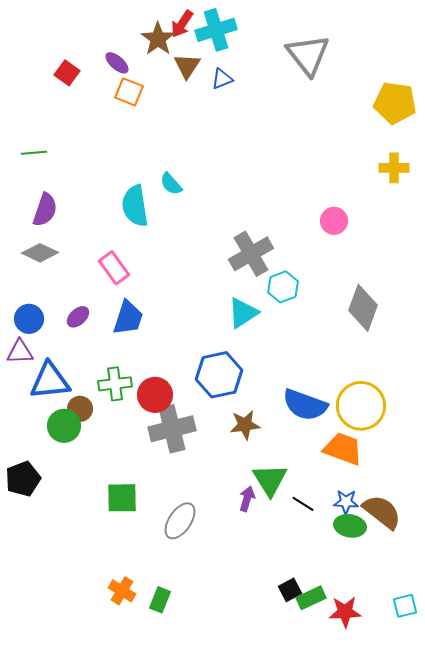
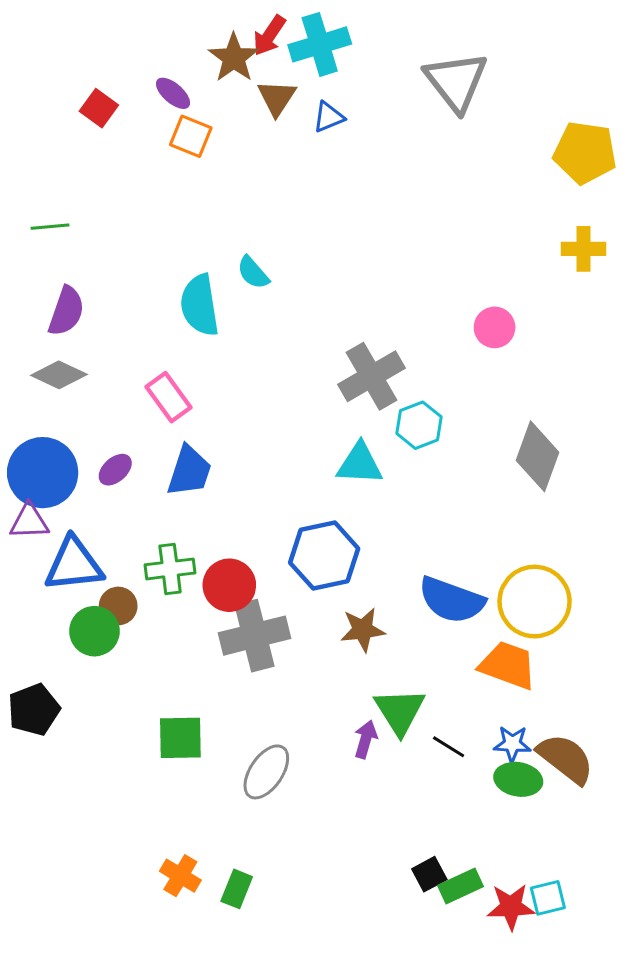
cyan triangle: (243, 313) -> (360, 464), turned 36
blue circle: (29, 319) -> (43, 473), size x1.6
cyan square: (405, 606) -> (548, 898), moved

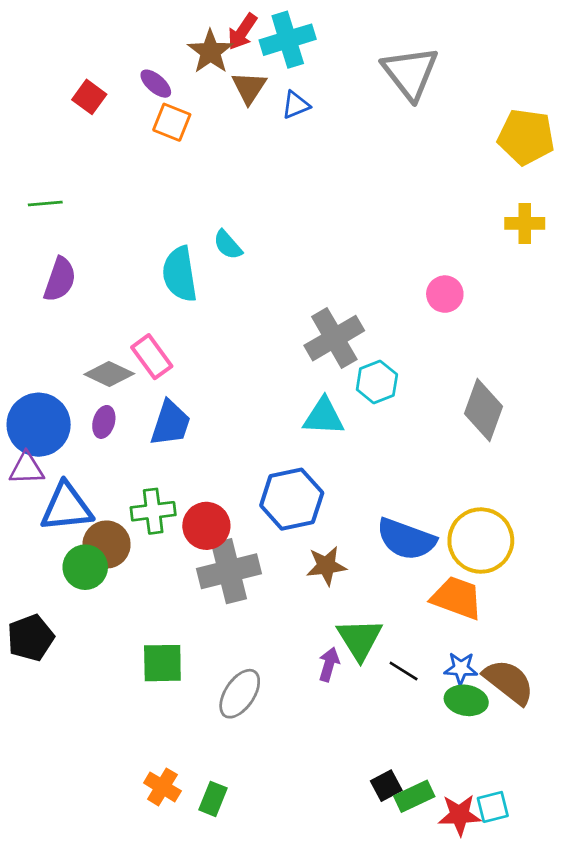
gray diamond: (59, 375) -> (109, 374), moved
purple ellipse: (115, 470) -> (104, 422), turned -32
brown circle: (118, 606) -> (106, 545), size x1.4

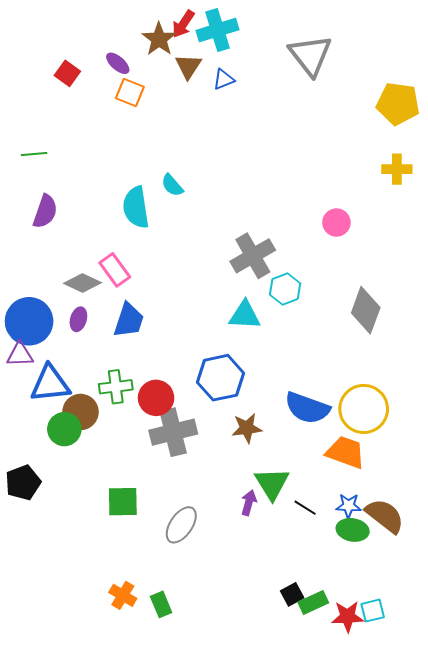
green rectangle: (213, 799) -> (161, 604), turned -45

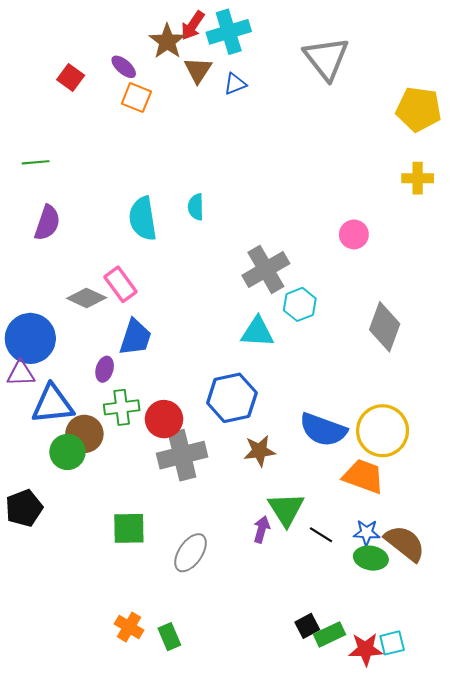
cyan semicircle: (172, 185) -> (196, 207), moved, turned 40
purple ellipse: (78, 319) -> (105, 369), moved

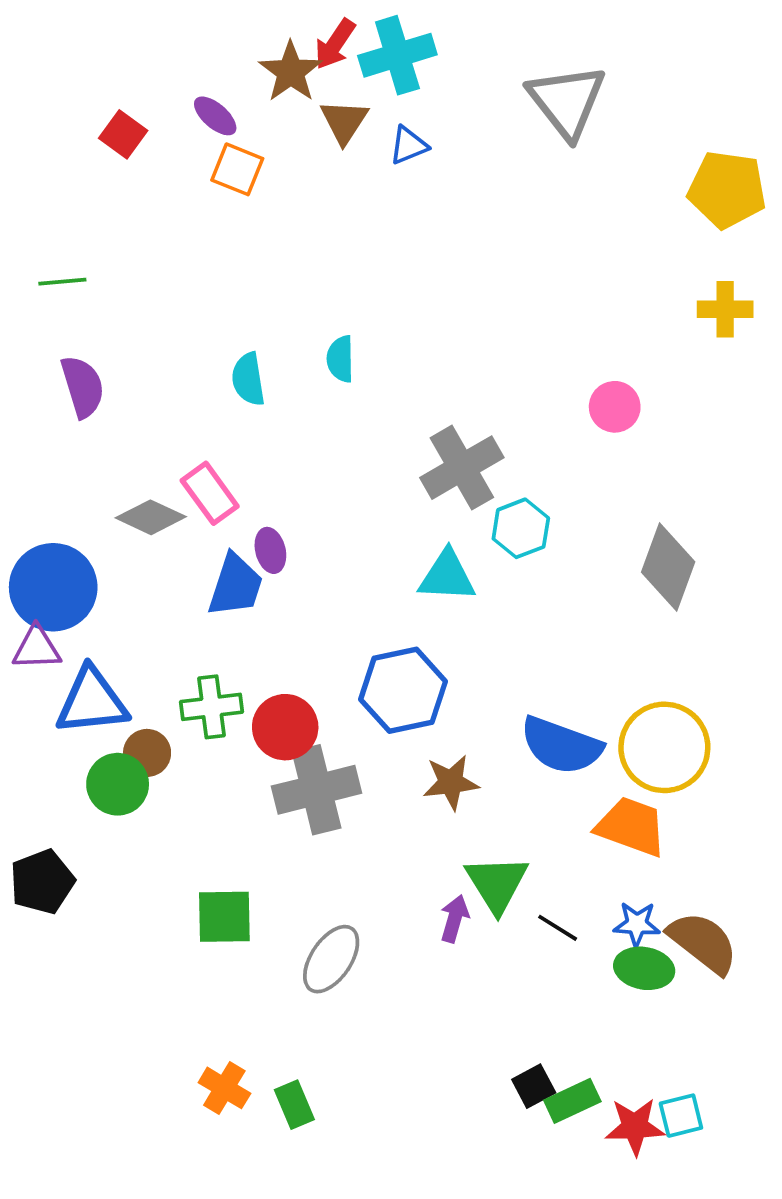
cyan semicircle: (143, 219) -> (248, 379), size x0.7
purple semicircle: (47, 223) -> (83, 387), turned -36
purple ellipse: (105, 369) -> (270, 550), moved, turned -30
brown circle: (84, 434) -> (147, 753), size x0.7

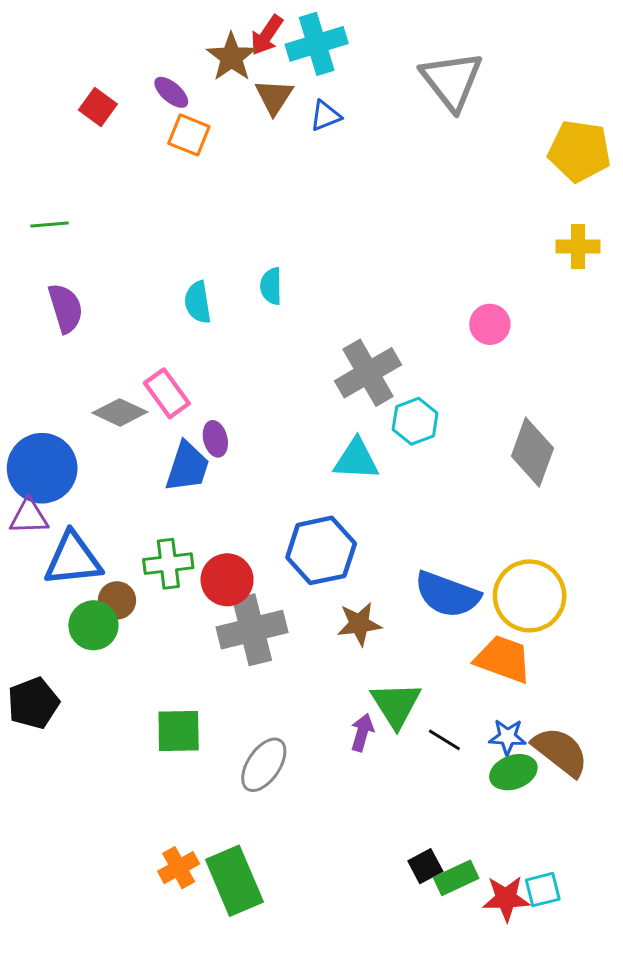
green ellipse: (644, 968) -> (513, 772), turned -30
orange cross: (224, 1088) -> (179, 868), turned 30
green rectangle: (294, 1105) -> (234, 881), size x1.8

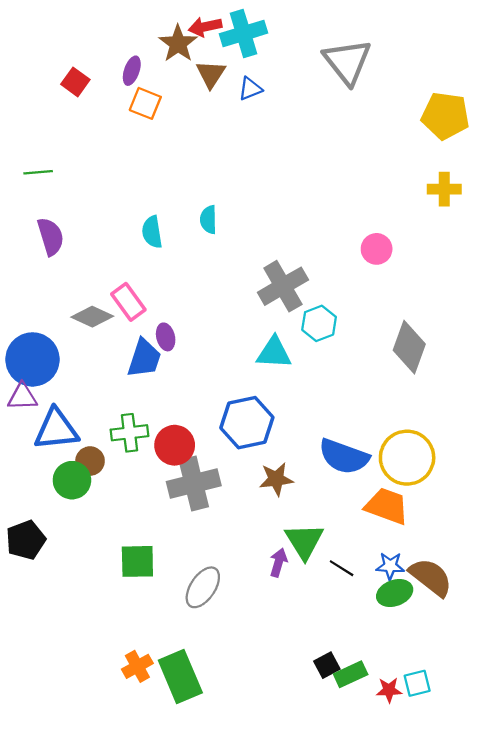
red arrow: (267, 35) -> (205, 27), turned 44
purple ellipse: (171, 92) -> (132, 71), turned 68
red star: (506, 898) -> (389, 690), size x0.7

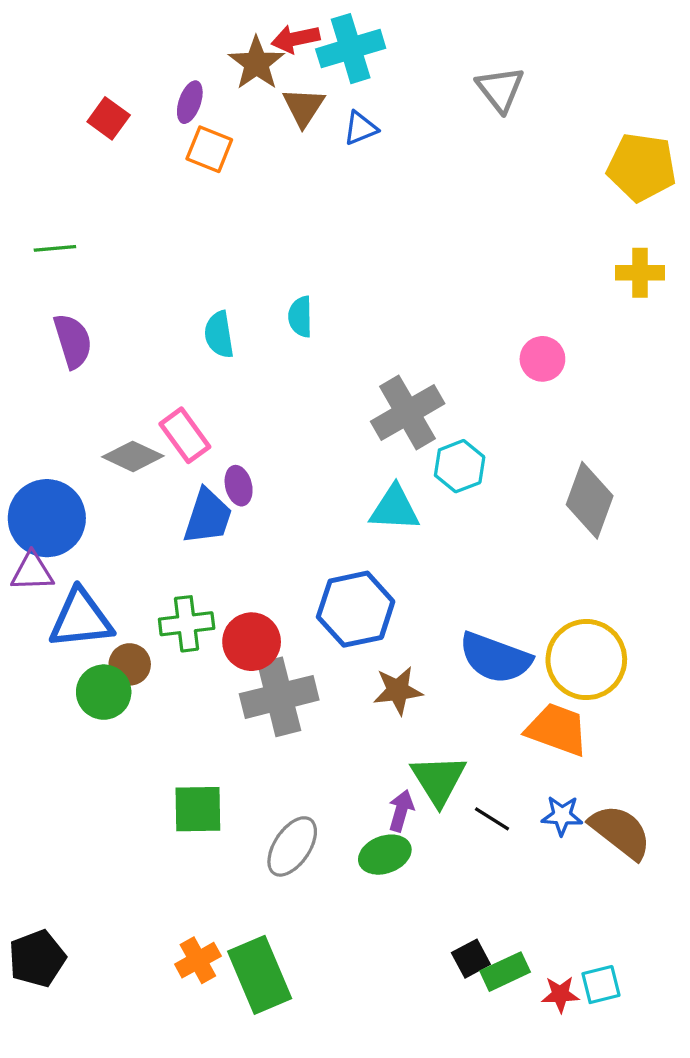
gray triangle: (347, 62) -> (500, 89), size x0.7
black pentagon: (26, 540) -> (37, 959), moved
green ellipse: (395, 593) -> (385, 855), moved

